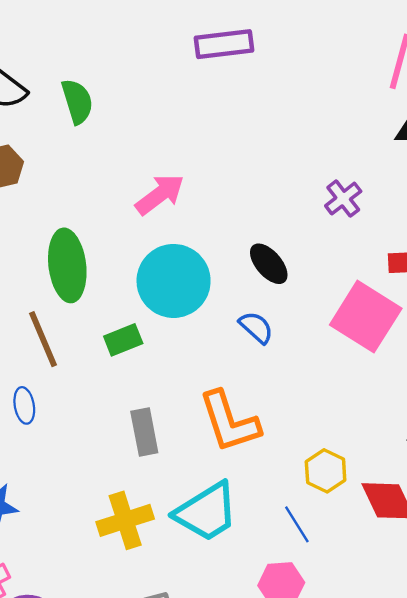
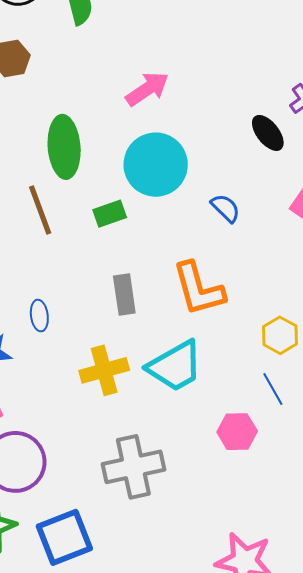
black ellipse: (269, 264) -> (268, 133), moved
blue ellipse: (24, 405) -> (39, 316), moved
blue line: (297, 524) -> (273, 389), moved

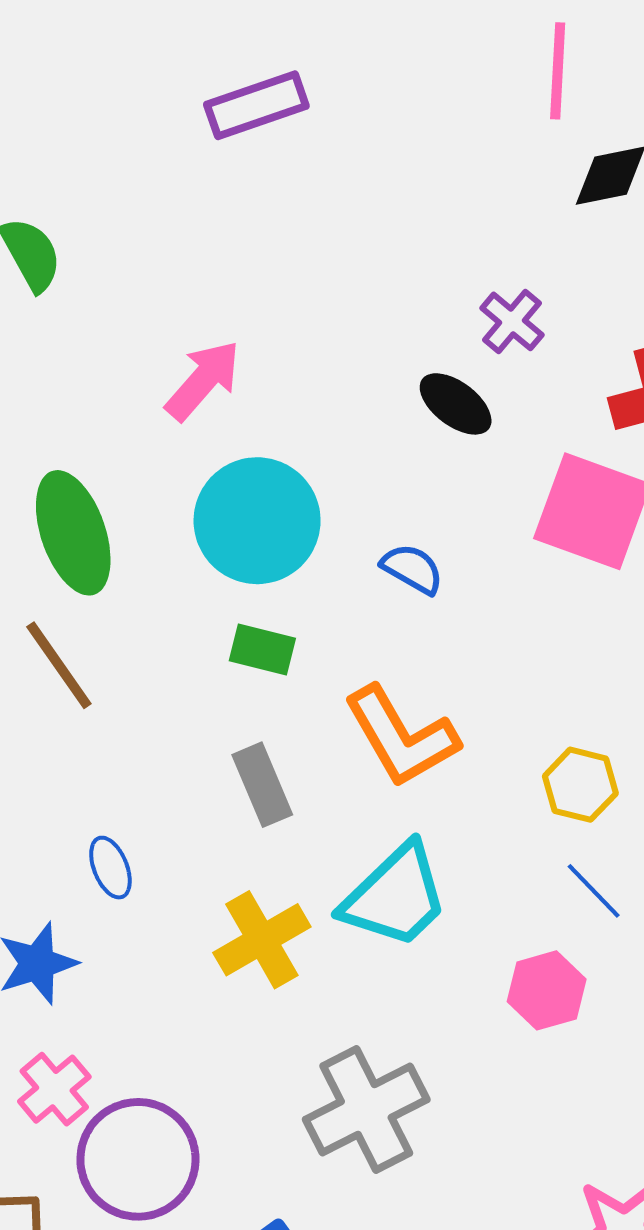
green rectangle: (110, 214) -> (262, 649), moved, turned 48

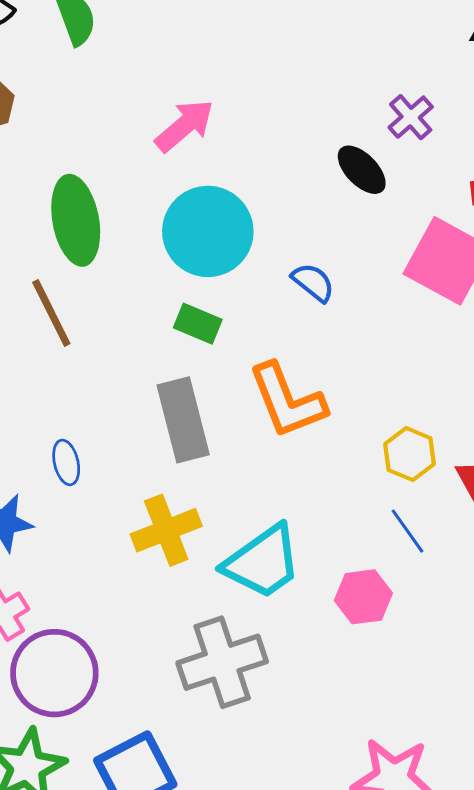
gray rectangle: (262, 785) -> (183, 420), size x1.4
cyan trapezoid: (395, 896) -> (263, 562), moved

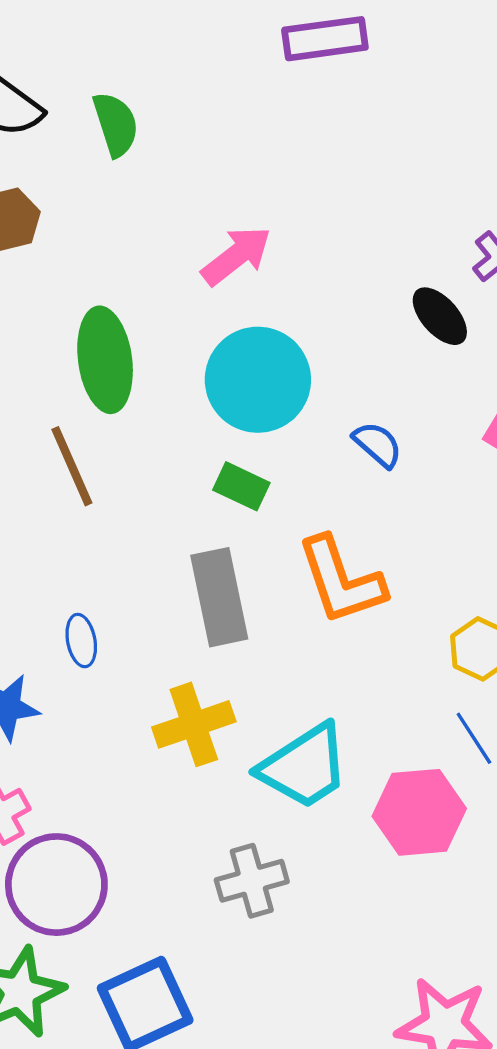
pink hexagon: (363, 597) -> (419, 812), size x1.4
gray cross: (222, 662) -> (252, 881), size x0.7

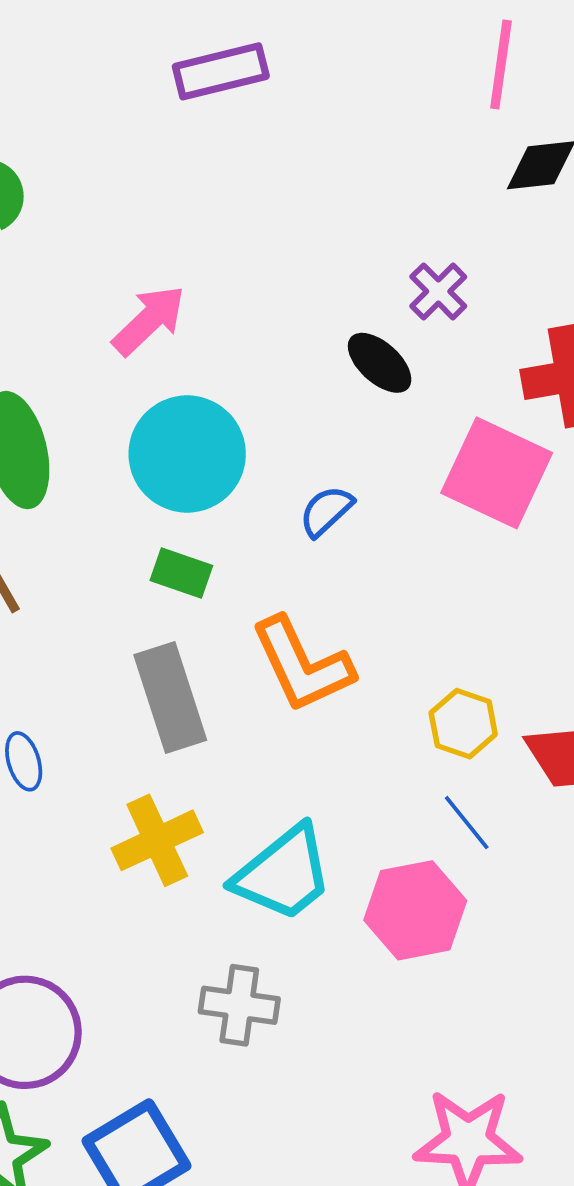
blue semicircle: (378, 444) -> (326, 511), turned -78
gray cross: (252, 881) -> (239, 1005), turned 30

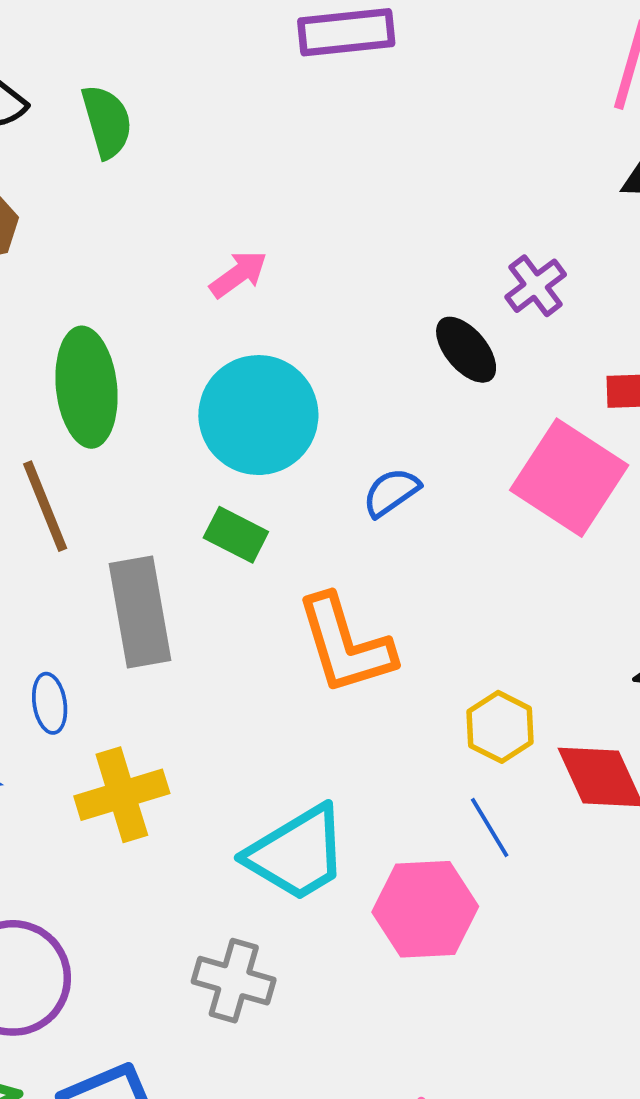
pink arrow: (149, 320) -> (238, 274), size x0.7
gray rectangle: (170, 697) -> (140, 612), moved
yellow cross: (157, 840) -> (122, 795), moved

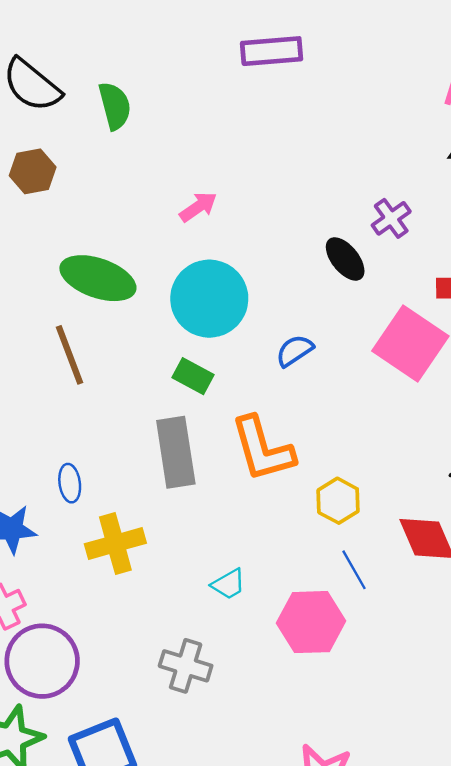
green ellipse: (86, 387) -> (98, 278), turned -66
gray rectangle: (140, 612) -> (176, 452), moved
yellow hexagon: (500, 727) -> (338, 501), moved
cyan trapezoid: (297, 853) -> (228, 584), size x0.5

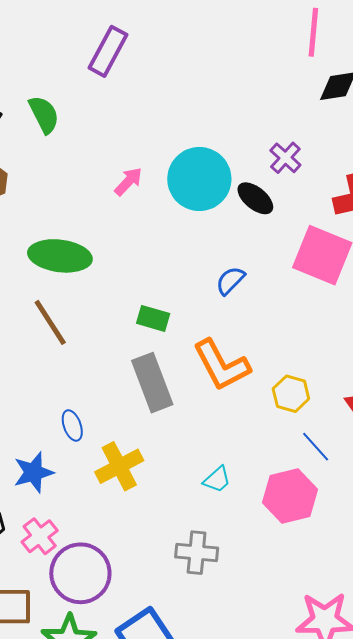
purple rectangle: (272, 51) -> (108, 51), moved, turned -45
cyan circle: (209, 299) -> (199, 179), moved

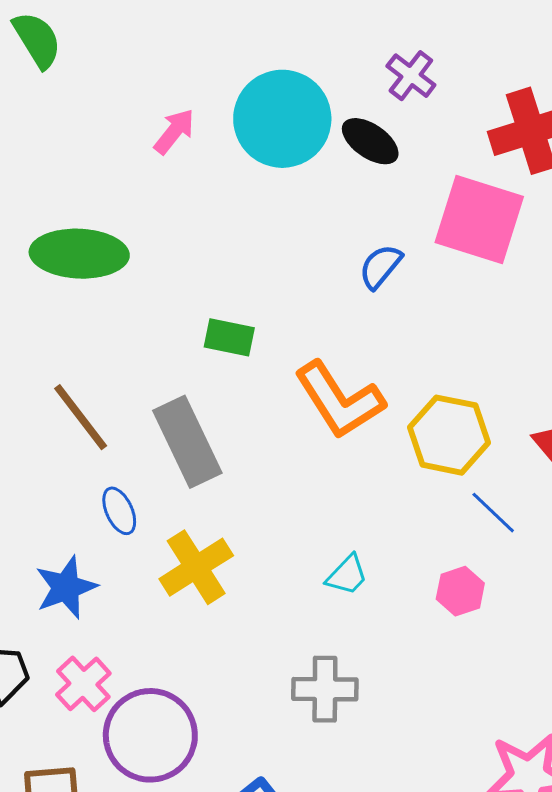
blue semicircle: (230, 281) -> (380, 266), moved
brown line: (50, 322) -> (81, 417), moved
gray rectangle: (152, 383) -> (187, 442), moved
yellow hexagon: (291, 394) -> (449, 435), size x1.4
pink hexagon: (290, 496) -> (460, 591), size x0.6

